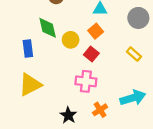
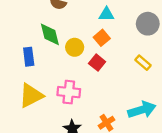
pink cross: (86, 81) -> (69, 92), moved

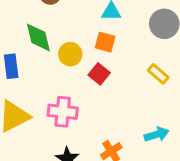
orange square: (102, 38) -> (105, 42), turned -35
cyan arrow: (142, 110) -> (157, 134), size x0.7

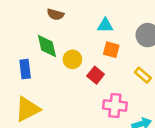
orange square: (105, 42) -> (111, 50), moved
pink cross: (63, 112) -> (115, 105), moved

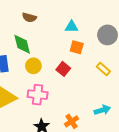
yellow circle: (72, 59) -> (33, 66), moved
pink cross: (115, 105) -> (38, 95), moved

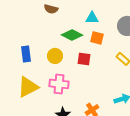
green diamond: (22, 44) -> (72, 35), moved, turned -50
red square: (63, 69) -> (84, 59), turned -32

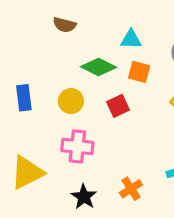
red square: (84, 59) -> (118, 106), turned -32
yellow triangle: (28, 87) -> (27, 172), moved

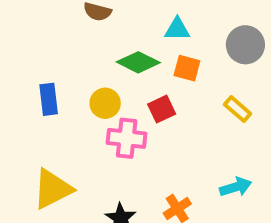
pink cross: (77, 146) -> (127, 138), moved

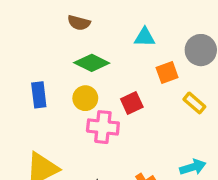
green diamond: (138, 62) -> (92, 63), moved
orange square: (187, 68) -> (167, 73), moved, turned -35

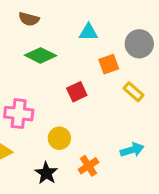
yellow circle: (85, 98) -> (59, 138), moved
pink cross: (103, 127) -> (19, 114), moved

